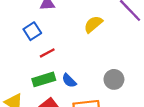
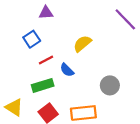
yellow semicircle: (93, 24) -> (82, 44), moved
blue semicircle: (69, 81) -> (67, 70), moved

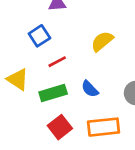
blue semicircle: (67, 70) -> (90, 89), moved
yellow triangle: (14, 107) -> (18, 79), moved

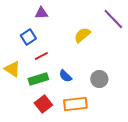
yellow semicircle: (102, 41) -> (82, 35), moved

